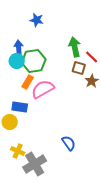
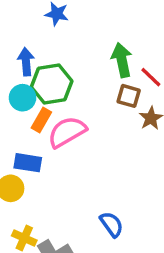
cyan circle: (17, 61) -> (23, 98), moved

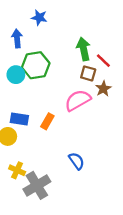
blue arrow: (26, 62) -> (17, 38), moved
orange rectangle: (41, 120) -> (47, 121), moved
pink semicircle: (67, 132) -> (78, 100), moved

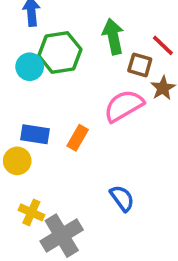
green arrow: (84, 49) -> (113, 36), moved

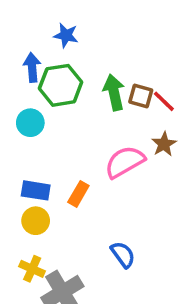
green hexagon: (60, 52) -> (61, 85), moved
brown square: (140, 65) -> (141, 96), moved
yellow circle: (17, 161) -> (36, 221), moved

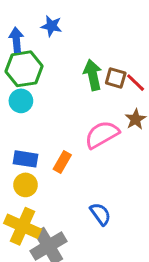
blue arrow: (32, 67) -> (16, 40), moved
green hexagon: (61, 85) -> (24, 69), moved
yellow cross: (32, 269) -> (22, 226), size x1.6

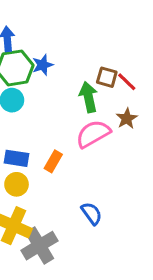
blue star: (51, 26) -> (43, 65), moved, turned -30
green arrow: (93, 75) -> (88, 97), moved

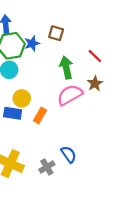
brown square: (107, 77) -> (56, 33), moved
yellow circle: (17, 184) -> (22, 98), moved
gray cross: (39, 246) -> (47, 167), moved, size x0.6

